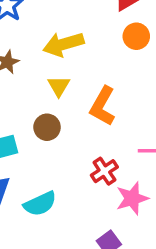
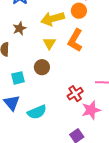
orange circle: (136, 36) -> (79, 11), moved
orange L-shape: (103, 106) -> (75, 40), moved

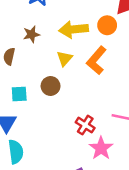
red cross: (75, 94) -> (85, 125), turned -35
pink star: (91, 110) -> (101, 148), turned -30
cyan semicircle: (37, 112) -> (16, 152), moved, turned -84

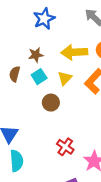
cyan square: (19, 94) -> (39, 77), moved, turned -32
red cross: (85, 125) -> (65, 147), moved

